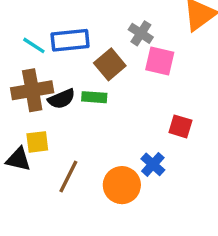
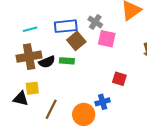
blue rectangle: (70, 40) -> (66, 26), moved
cyan line: (34, 45) -> (30, 29), turned -48
blue cross: (153, 164) -> (103, 102), turned 32

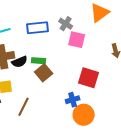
brown square: (76, 41) -> (44, 73), moved
red square: (119, 79) -> (89, 78), size x1.5
orange circle: (84, 114) -> (84, 115), moved

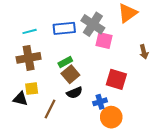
gray cross: (66, 24) -> (93, 24), size x1.6
green rectangle: (39, 61) -> (65, 62), turned -32
black semicircle: (20, 62) -> (74, 93), moved

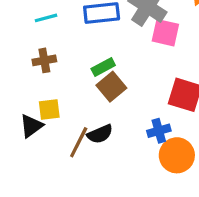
brown cross: (29, 58) -> (44, 60), size x0.6
black semicircle: (74, 93) -> (100, 134), moved
black triangle: (20, 99) -> (31, 126), turned -49

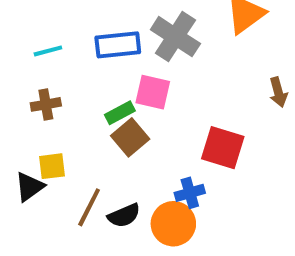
pink square: (165, 33) -> (153, 92), moved
black semicircle: (100, 134) -> (124, 216), moved
orange circle: (177, 155) -> (173, 224), moved

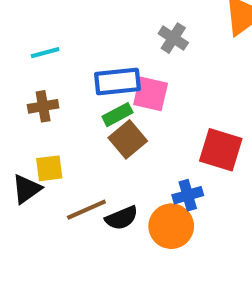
gray cross: (175, 37) -> (173, 38), size x0.6
blue rectangle: (118, 45) -> (117, 81), moved
brown line: (89, 207) -> (86, 210), turned 39

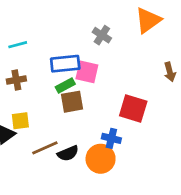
brown square: (128, 139) -> (72, 102), turned 30
blue cross: (188, 195) -> (111, 138), turned 30

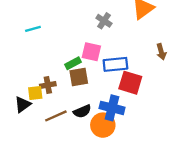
blue rectangle: (65, 64) -> (115, 64), moved
brown cross: (16, 80) -> (48, 85), moved
blue cross: (111, 138) -> (112, 108), size x1.5
black semicircle: (68, 153) -> (82, 111), moved

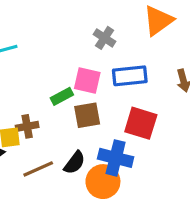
blue rectangle: (115, 64) -> (130, 76), moved
brown square: (79, 77) -> (87, 115), moved
black semicircle: (82, 111) -> (75, 163), turned -30

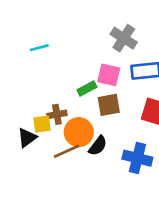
gray cross: (105, 38) -> (124, 38), size x1.4
blue cross: (116, 158) -> (137, 158), moved
orange circle: (103, 182) -> (79, 132), moved

